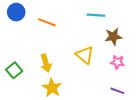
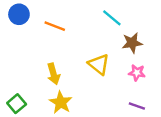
cyan line: (96, 15) -> (112, 18), turned 36
green square: (14, 70) -> (17, 104), moved

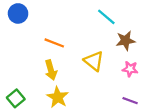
orange line: (55, 26) -> (54, 43), moved

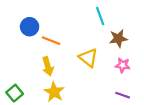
blue circle: (18, 13) -> (30, 27), moved
cyan line: (106, 17) -> (100, 16), turned 30

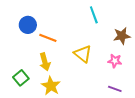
brown star: (118, 38) -> (122, 36), moved
green square: (15, 93) -> (21, 78), moved

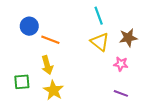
yellow triangle: (83, 54) -> (100, 42), moved
green square: (21, 78) -> (22, 82), turned 35

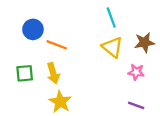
green square: (22, 82) -> (25, 73), moved

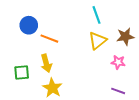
yellow triangle: (112, 47) -> (98, 41), turned 42
green square: (25, 73) -> (22, 72), moved

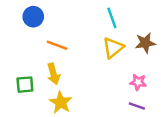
blue circle: (29, 25) -> (33, 17), moved
pink star: (118, 62) -> (138, 82), moved

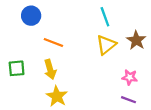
brown star: (145, 43) -> (136, 40), turned -30
green square: (25, 85) -> (17, 68), moved

